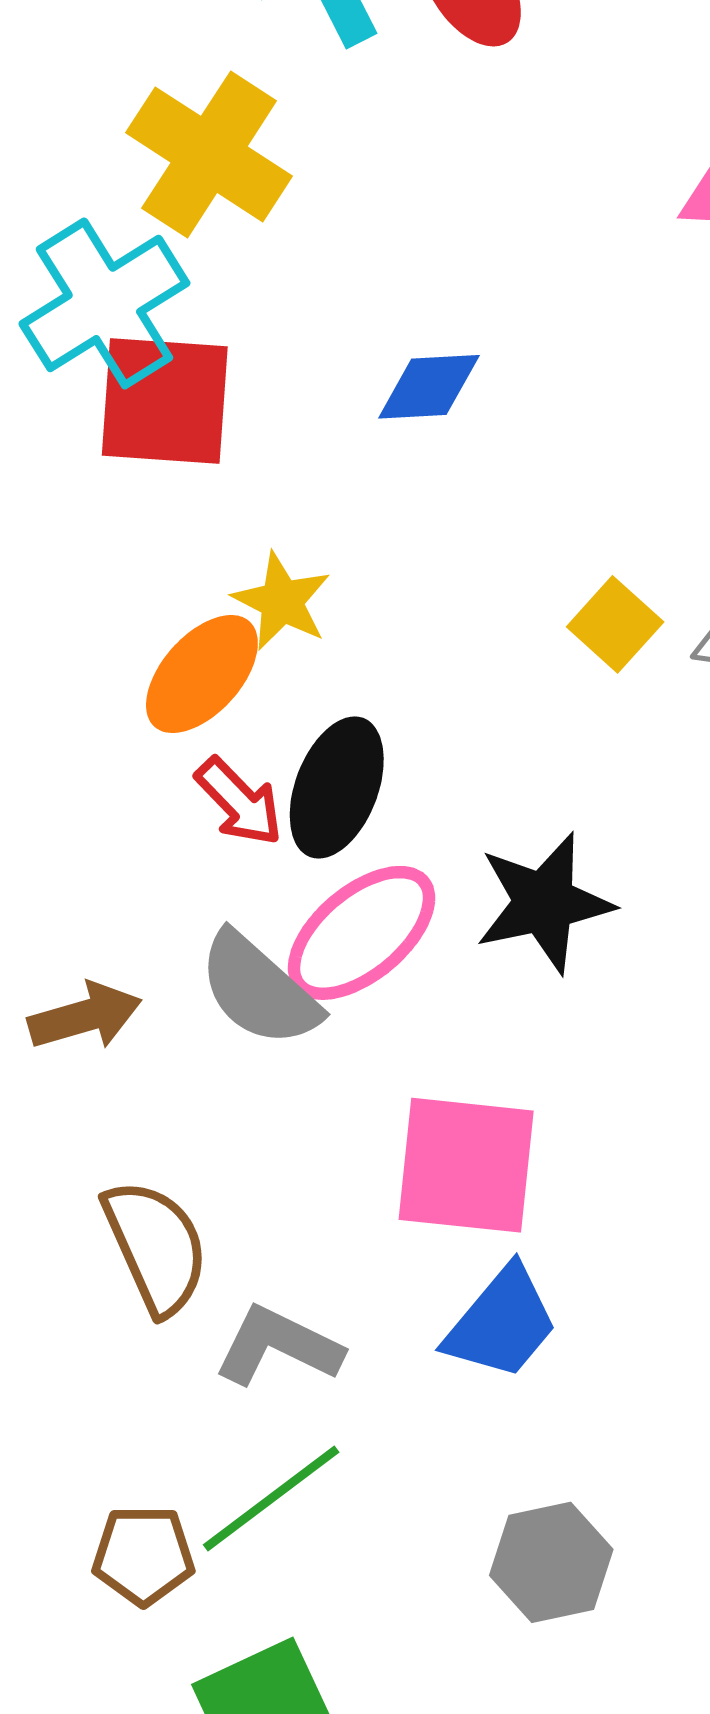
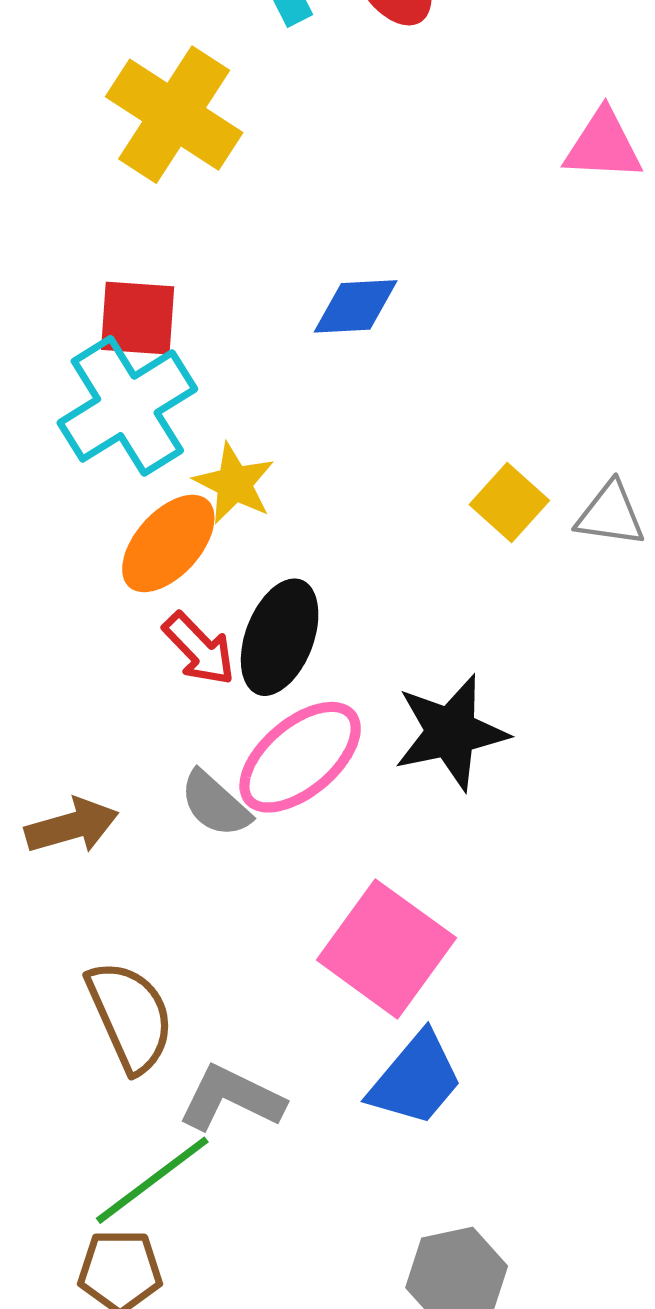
cyan cross: (104, 303) -> (127, 406), moved
red square: (165, 401) -> (138, 318), size x0.7
gray semicircle: (259, 990) -> (215, 804), size x0.7
pink square: (466, 1165) -> (386, 949), turned 30
green line: (271, 1499) -> (152, 1180), moved

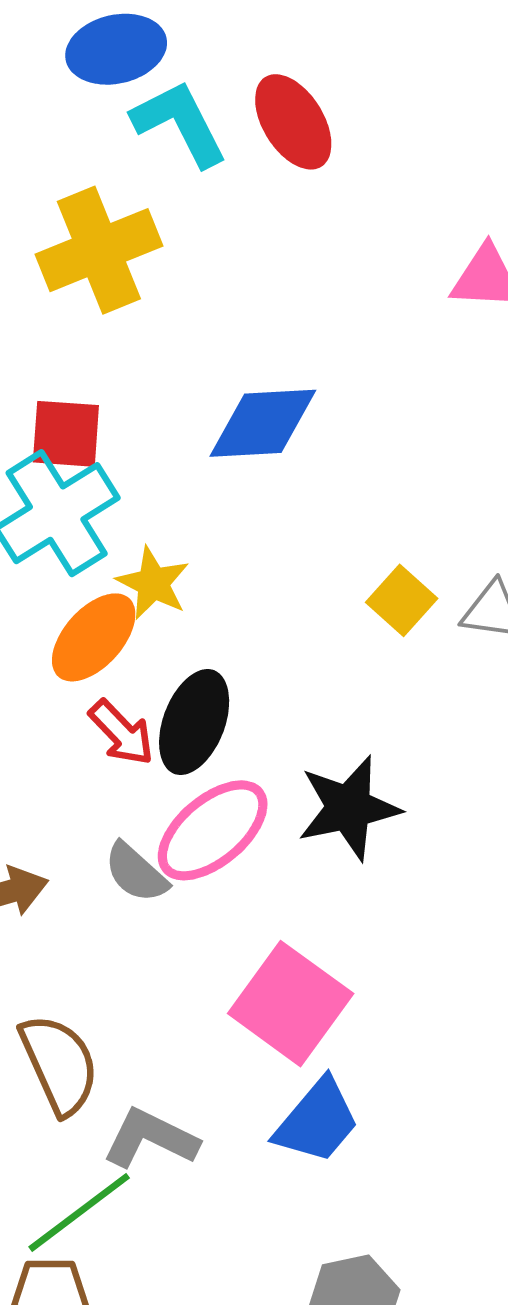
yellow cross: (174, 115) -> (99, 250), turned 35
blue diamond: (356, 306) -> (263, 423), size x1.4

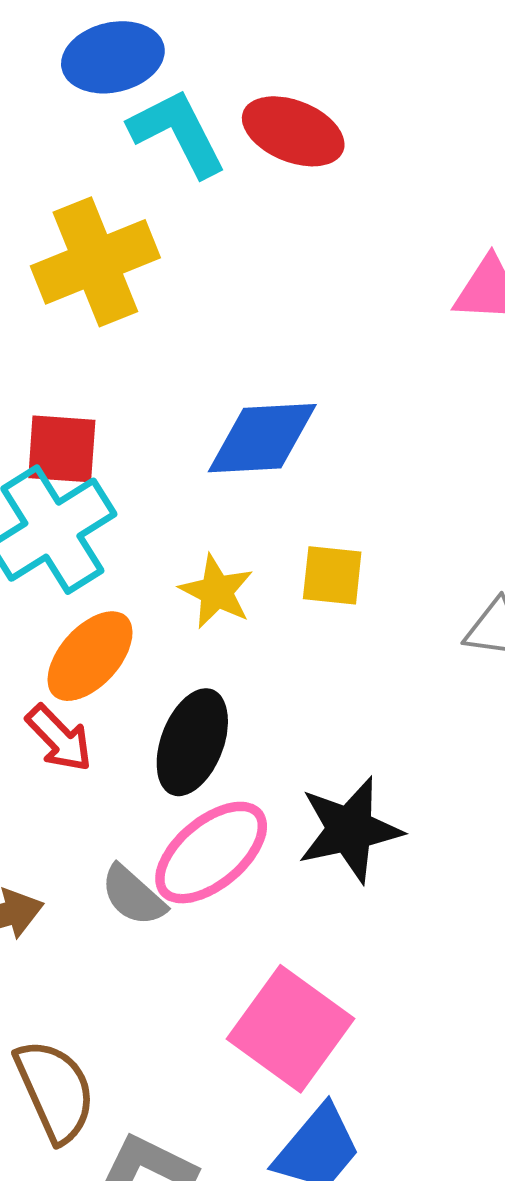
red ellipse: (293, 122) -> (293, 131), turned -36
yellow star: (153, 583) -> (217, 592), moved
yellow square: (402, 600) -> (332, 575), moved, turned -36
red arrow: (121, 733) -> (59, 738), moved

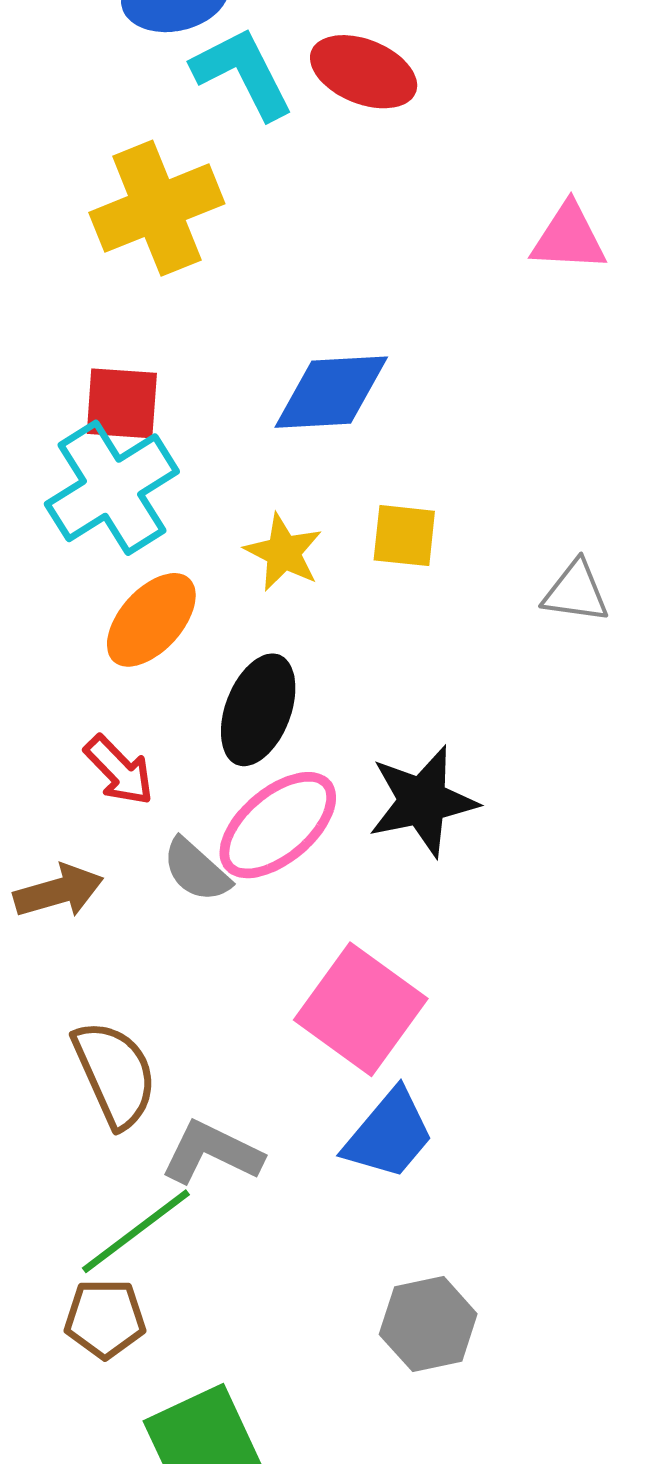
red arrow: (59, 738) -> (119, 770), moved

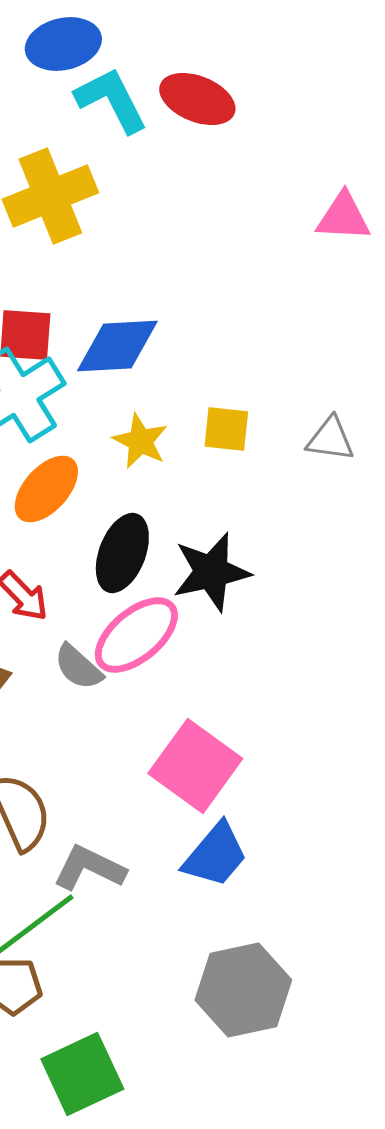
blue diamond: (331, 392) -> (117, 346), moved
gray triangle: (576, 592) -> (330, 439), moved
black star: (423, 801) -> (211, 572), moved
gray hexagon: (428, 1324) -> (243, 990), size x1.4

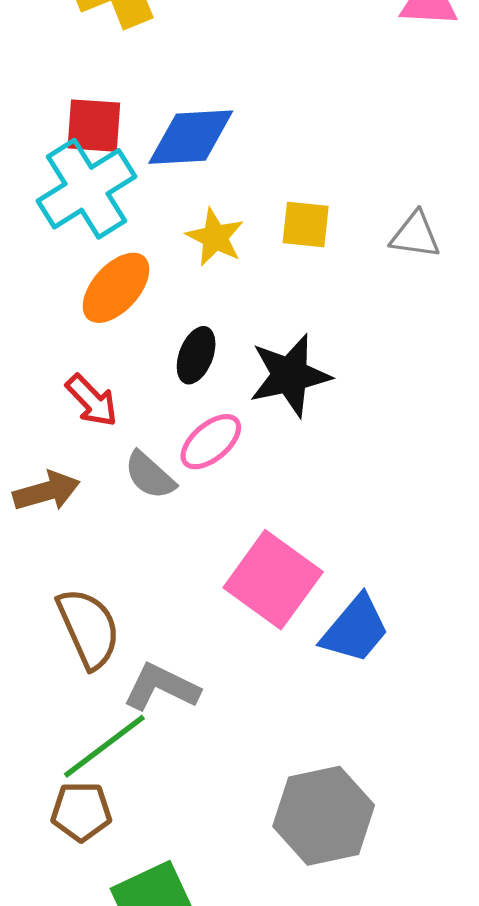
black ellipse: (122, 553) -> (196, 355), size x0.7
pink ellipse: (136, 635) -> (211, 442), size x0.7
blue trapezoid: (215, 855) -> (355, 629), moved

